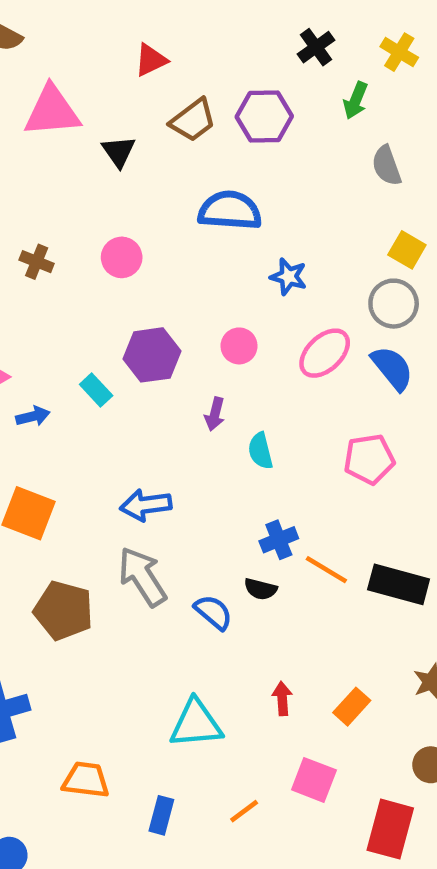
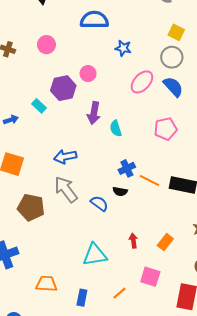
pink circle: (239, 346) -> (88, 74), moved
purple arrow: (215, 414) -> (94, 113), size x1.5

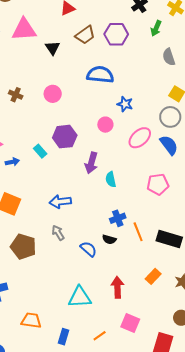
pink circle: (88, 74) -> (105, 125), moved
orange line: (149, 181) -> (138, 232), turned 36
gray arrow: (66, 189) -> (58, 233), size x0.6
red arrow: (133, 241) -> (117, 287), size x1.5
orange rectangle: (165, 242) -> (153, 276), moved

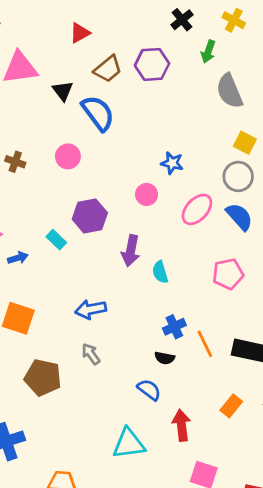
gray semicircle: (169, 57) -> (230, 91), size x1.4
blue semicircle: (100, 75) -> (98, 113), moved, turned 52
blue semicircle: (88, 249) -> (149, 390), moved

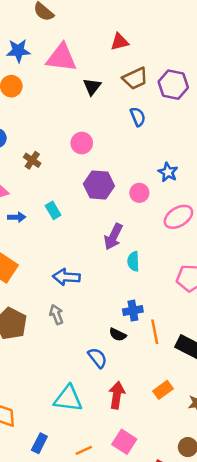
blue semicircle: (98, 113) -> (138, 117), moved, size x0.6
brown cross: (15, 162) -> (32, 160), moved
purple hexagon: (90, 216) -> (99, 185), moved

